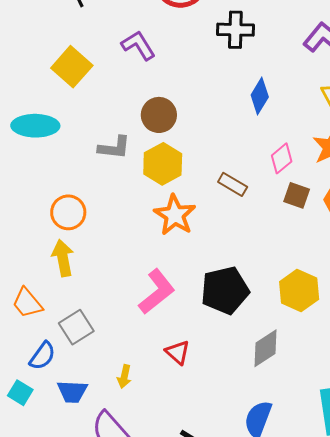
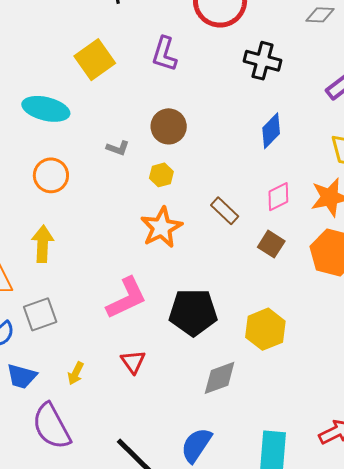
purple L-shape: (138, 45) -> (164, 54), turned -144
gray L-shape: (114, 148) -> (118, 148), size x0.7
yellow hexagon: (163, 164) -> (161, 175), size x0.6
brown square: (297, 195) -> (271, 244), moved
orange circle: (68, 212) -> (51, 175), moved

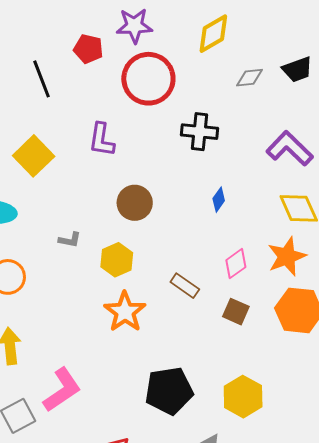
brown circle: (169, 126) -> (135, 203), moved
blue diamond: (271, 131) -> (219, 200), size x0.7
yellow hexagon: (161, 175) -> (117, 260), size x1.4
pink L-shape: (126, 298) -> (62, 390), moved

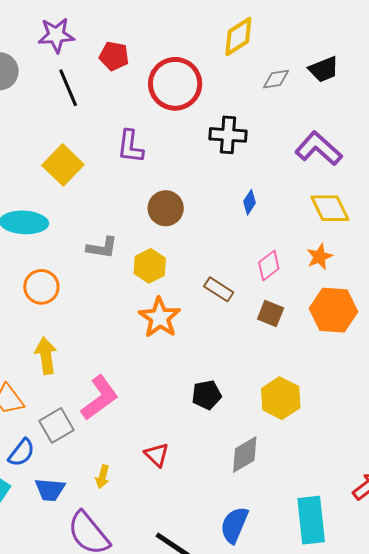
purple star: (134, 26) -> (56, 35), moved
gray L-shape: (70, 240) -> (102, 248), size x1.4
orange star: (287, 256) -> (320, 257), size x0.7
black pentagon: (169, 391) -> (207, 395), size x0.6

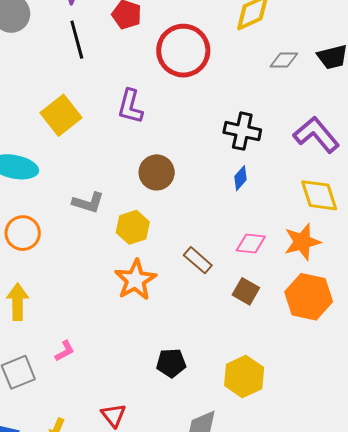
black cross: (228, 135) -> (242, 131), moved
orange star: (320, 257) -> (302, 242), size x1.4
pink diamond: (269, 266) -> (251, 244), turned 36
pink L-shape: (100, 398) -> (65, 351), size x0.5

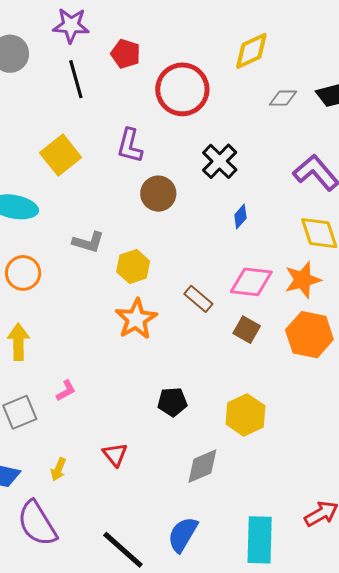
black cross: (242, 131) -> (220, 161), moved, turned 33
brown circle: (157, 172) -> (158, 194), moved
pink diamond: (251, 244) -> (251, 282), size x1.4

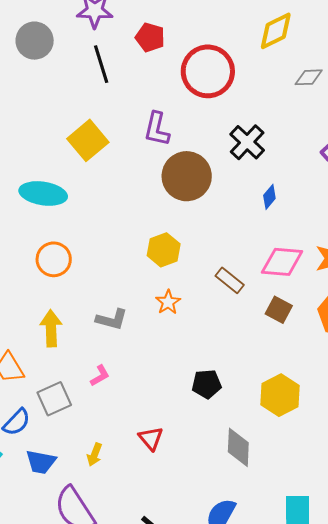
brown circle: (158, 194) -> (187, 176), size x1.4
gray L-shape: (88, 242) -> (112, 319), moved
orange star: (136, 319) -> (168, 302), size x0.6
gray diamond: (202, 466) -> (238, 447), turned -63

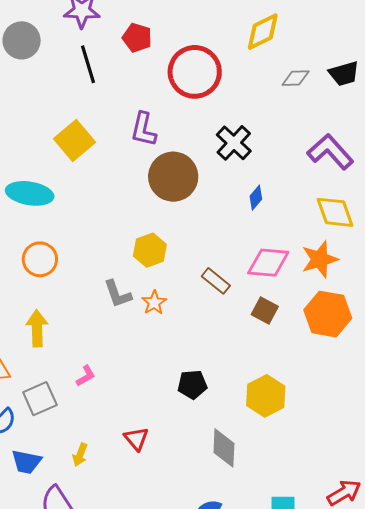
gray L-shape: (112, 319) -> (118, 294), moved, turned 56

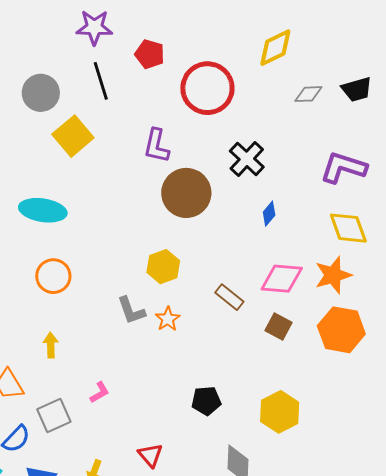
gray circle: (22, 40) -> (41, 93), moved
yellow square: (75, 140) -> (73, 136), moved
purple L-shape: (330, 152) -> (343, 168), turned -30
yellow arrow: (37, 328) -> (51, 345), size x0.7

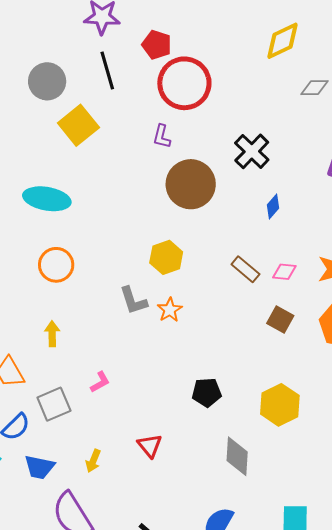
red circle: (207, 88) -> (184, 83), moved
purple L-shape: (156, 146) -> (162, 137), size x0.7
pink diamond: (282, 279) -> (284, 272), size x0.6
brown rectangle: (229, 297) -> (245, 269), moved

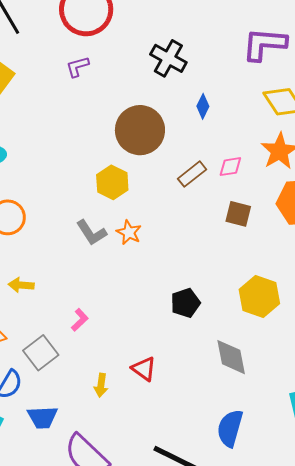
purple L-shape: (162, 137) -> (78, 67), turned 75
brown circle: (191, 184) -> (140, 130), moved
brown rectangle: (245, 269) -> (192, 174), turned -64
yellow arrow: (52, 334) -> (21, 285), turned -70
yellow arrow: (93, 461) -> (101, 385), moved

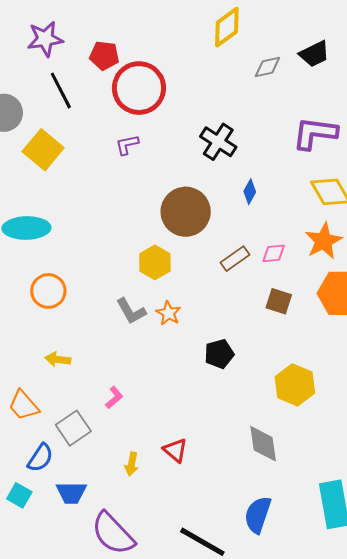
black pentagon: (185, 303) -> (219, 354), moved

